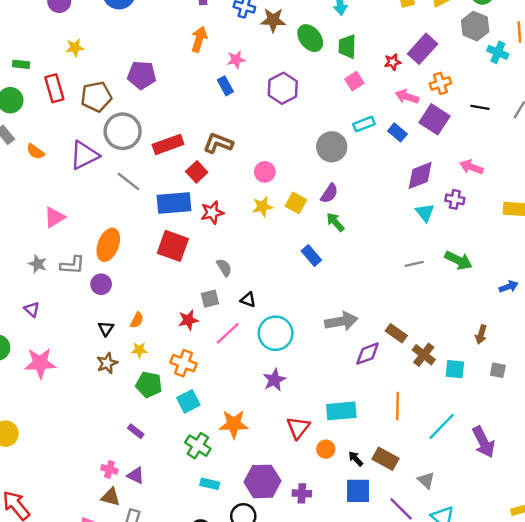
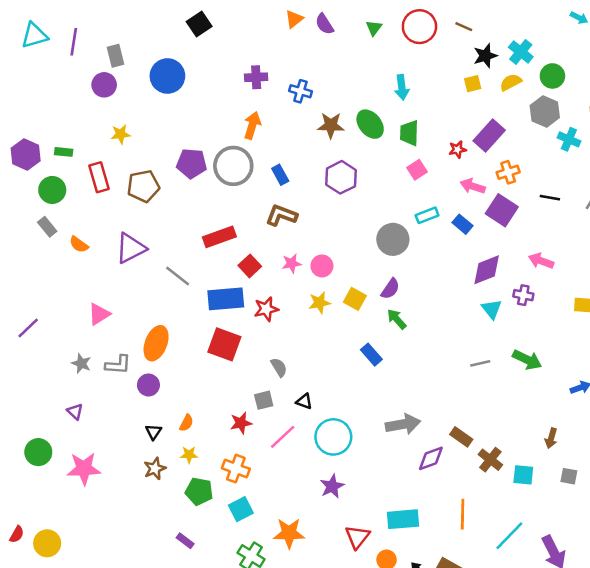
brown star: (273, 20) -> (331, 125), moved
pink star: (236, 60) -> (292, 263), moved
gray circle: (123, 131) -> (233, 166), moved
brown L-shape: (218, 143) -> (281, 215), moved

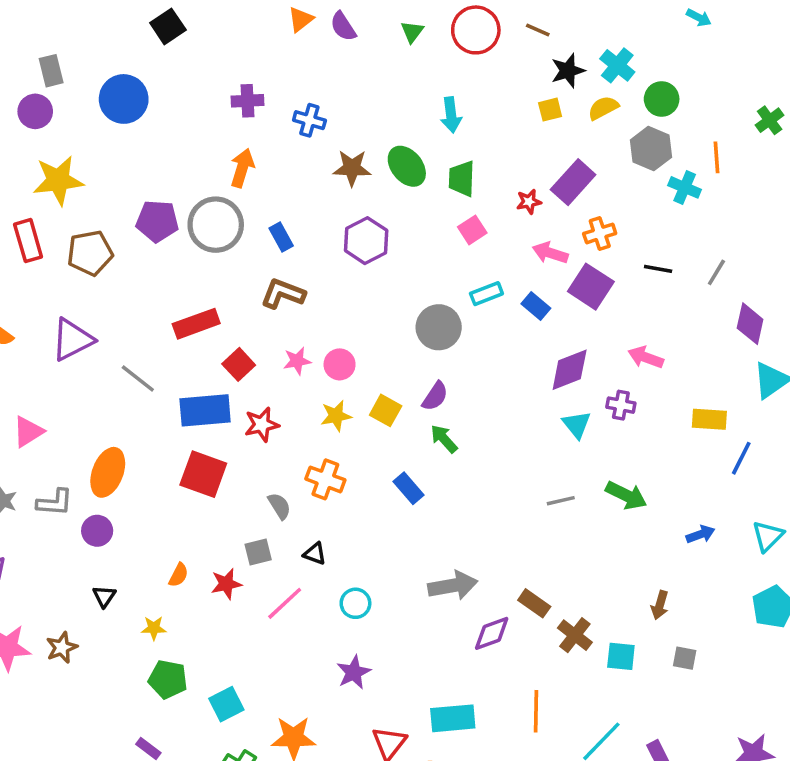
yellow star: (121, 134) -> (58, 180), size x1.8
orange semicircle: (186, 423) -> (179, 575), moved
cyan circle: (333, 437) -> (355, 603), size x0.6
brown star: (155, 469) -> (62, 648), moved
orange cross: (236, 469) -> (325, 479), moved

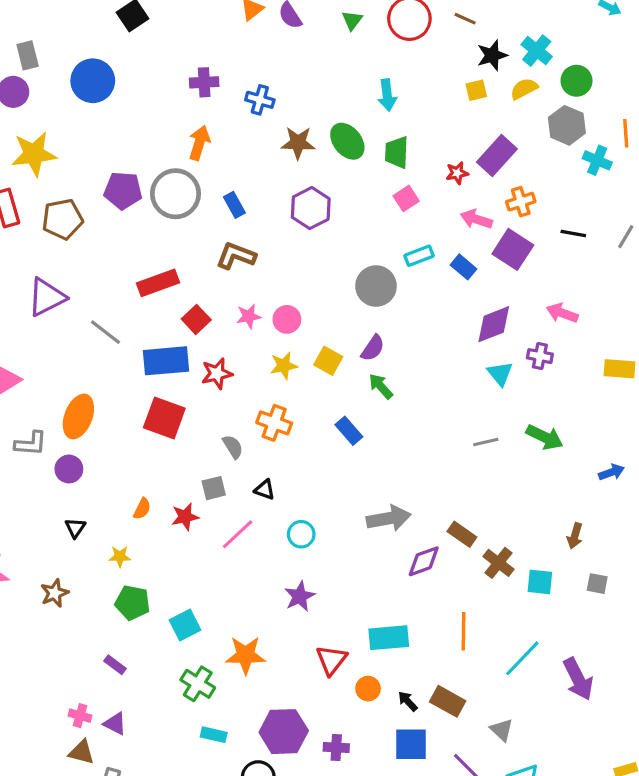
brown star: (62, 648) -> (55, 593), moved

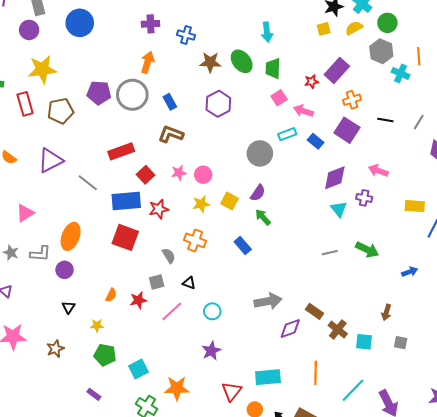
pink arrow: (476, 219) -> (303, 111), moved

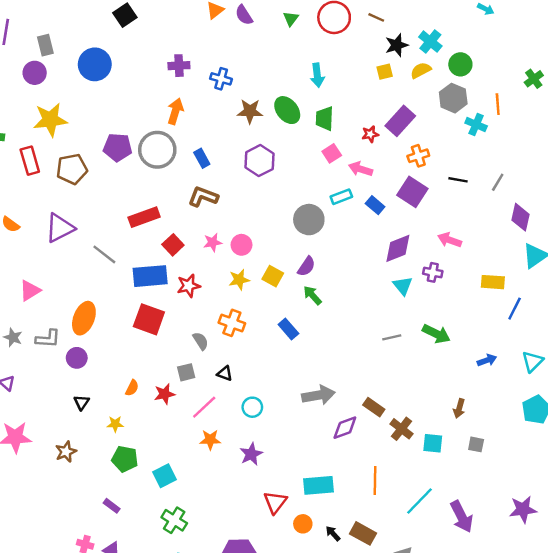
orange star: (177, 388) -> (210, 440), moved, size x0.7

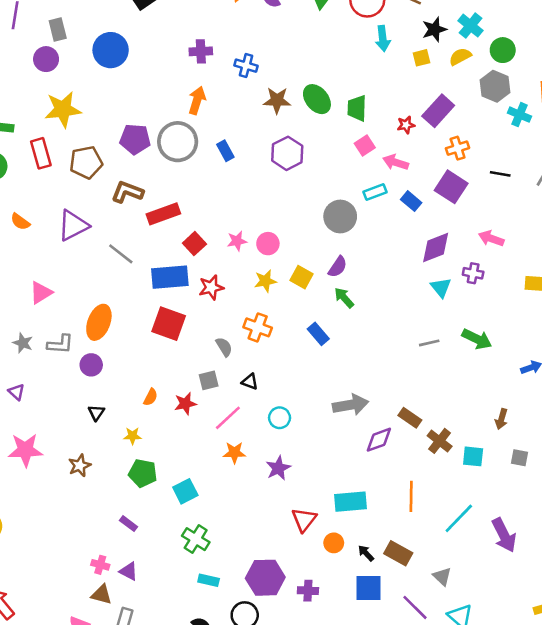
cyan arrow: (317, 75) -> (383, 38), moved
brown L-shape: (203, 197) -> (127, 192), moved

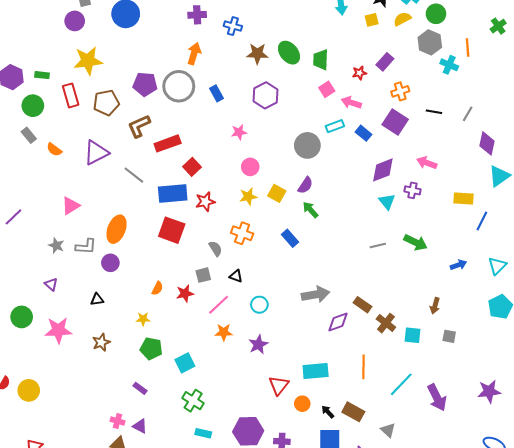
purple rectangle: (438, 111) -> (385, 62), size x0.7
brown L-shape: (127, 192) -> (139, 126), turned -45
pink star: (237, 241) -> (239, 132), moved
black triangle: (96, 413) -> (97, 300), moved, turned 48

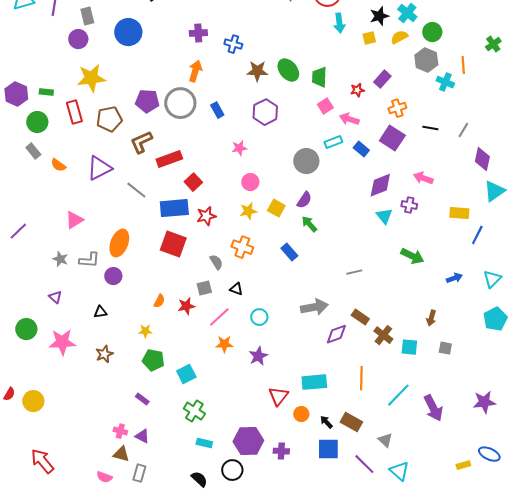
gray line: (378, 245) -> (354, 272), moved

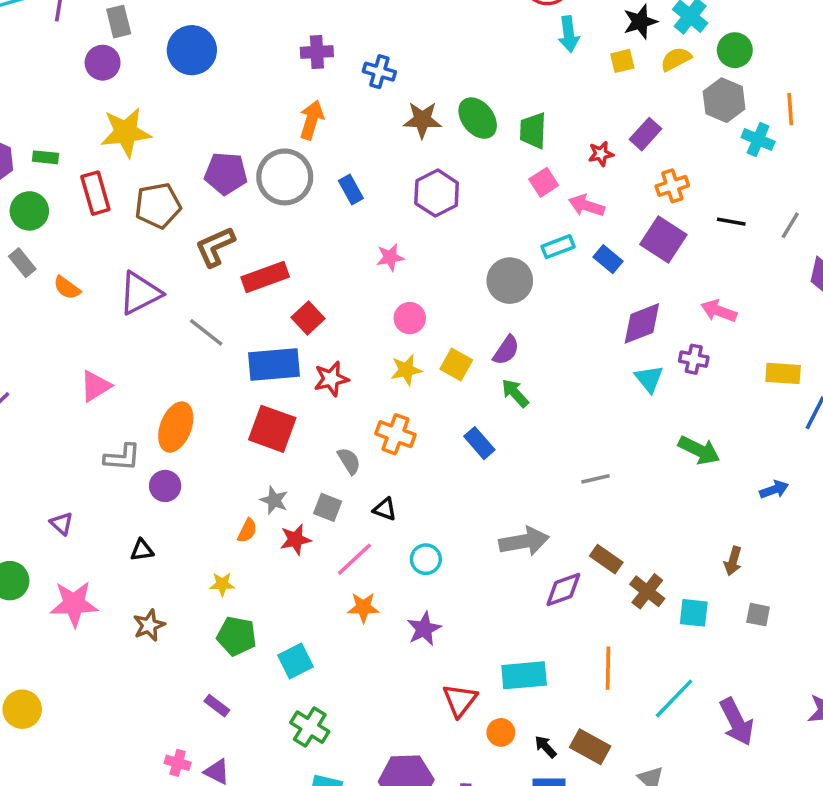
gray star: (60, 259) -> (274, 500), moved
gray square: (204, 288) -> (328, 507), turned 35

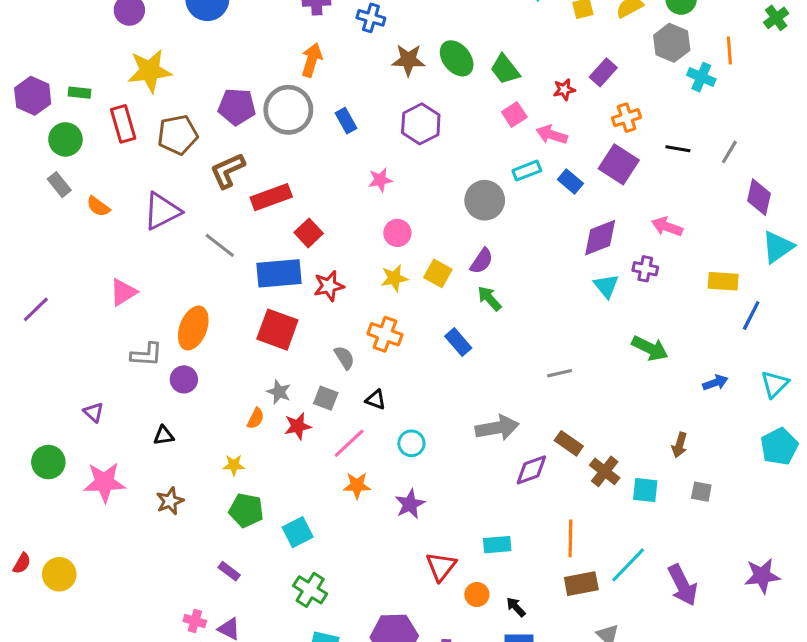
green trapezoid: (533, 131) -> (505, 69), turned -40
cyan rectangle: (524, 675) -> (497, 545), size x0.7
brown rectangle: (590, 747) -> (581, 584), moved, turned -40

